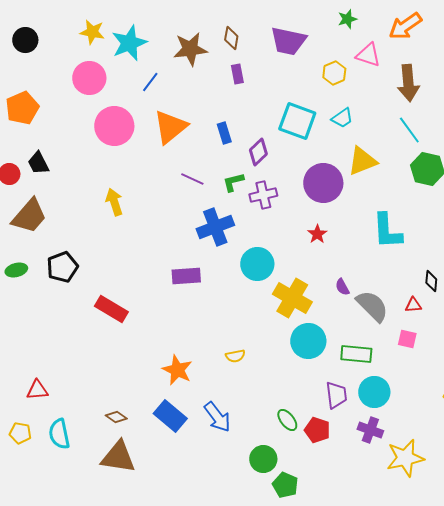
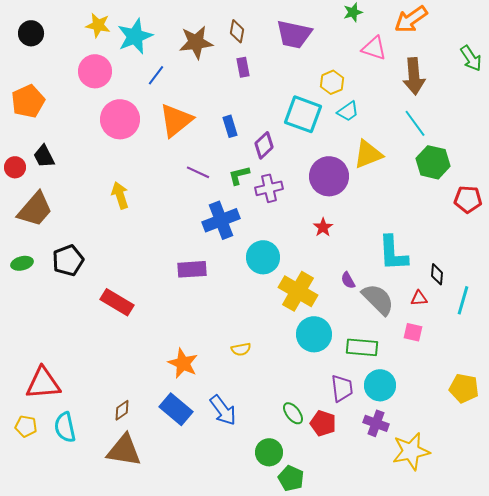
yellow hexagon: (334, 73) -> (332, 82), moved
cyan L-shape: (387, 231) -> (393, 253), moved
red triangle: (37, 390) -> (43, 383), size x1.6
brown diamond: (116, 417) -> (122, 410), turned -70

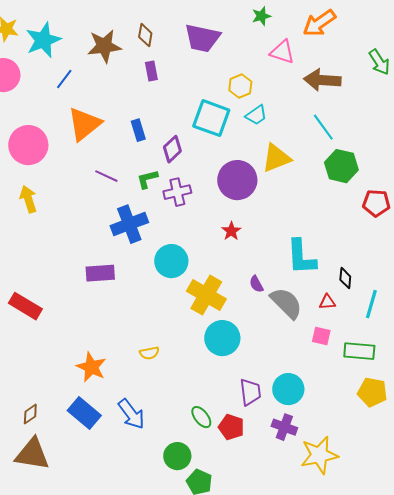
brown arrow: (414, 76) -> (322, 80), turned 99
pink circle: (120, 119) -> (28, 145), moved
green rectangle: (362, 347) -> (359, 351), moved

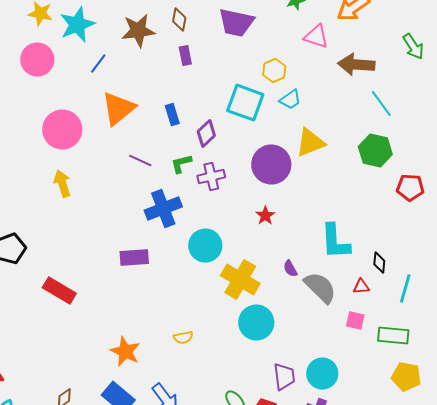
cyan line: (323, 127) -> (381, 104), moved

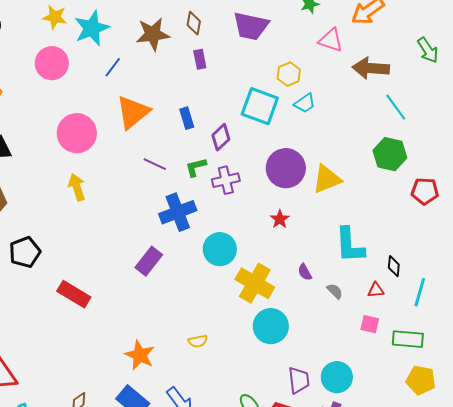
yellow triangle: (310, 143) -> (327, 179), moved
purple rectangle: (134, 258) -> (149, 261), turned -48
gray semicircle: (320, 288) -> (335, 291), size x0.5

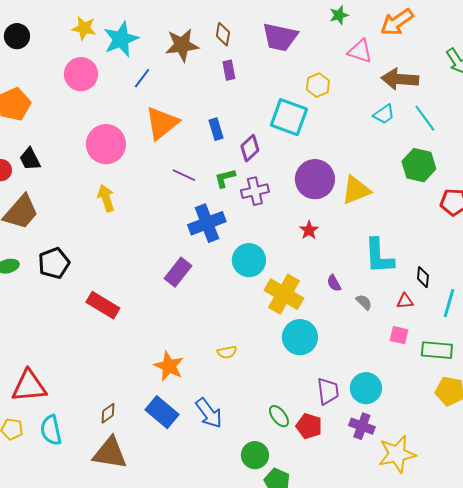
cyan trapezoid: (305, 103) -> (384, 114), moved

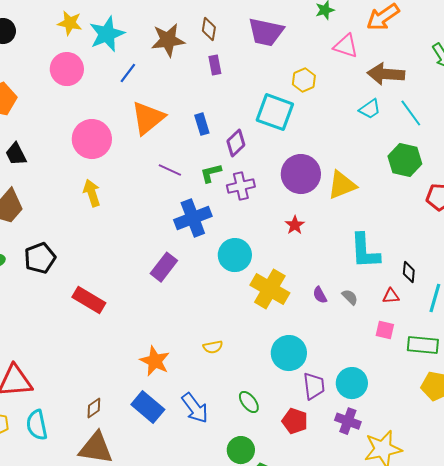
purple semicircle: (334, 283) -> (320, 295), moved
cyan circle: (300, 337) -> (289, 353), moved
green ellipse: (279, 416) -> (249, 402), moved

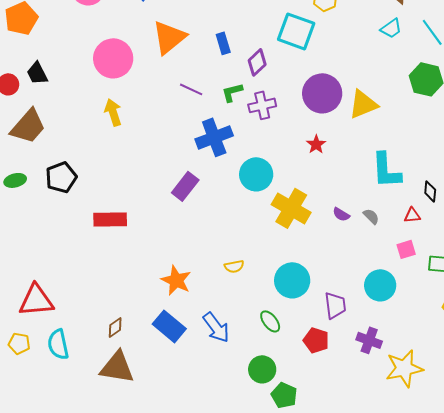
purple semicircle: (320, 295) -> (341, 214), turned -30
red rectangle: (89, 300) -> (110, 219), turned -32
pink square: (385, 330) -> (406, 249), turned -30
cyan circle: (289, 353) -> (292, 280), moved
cyan circle: (352, 383) -> (380, 285), moved

